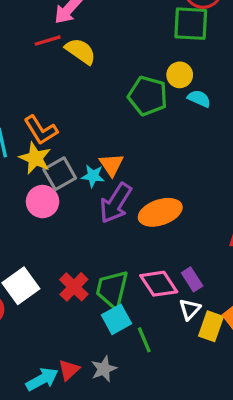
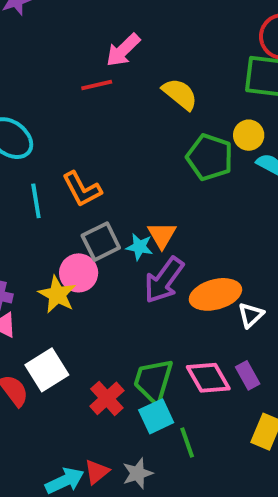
yellow semicircle: (81, 51) -> (180, 94), moved
yellow star: (35, 158) -> (57, 295), moved
red cross: (74, 287) -> (107, 398), moved
white triangle: (190, 309) -> (251, 315), moved

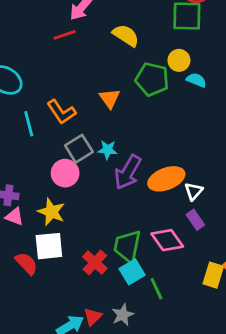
orange triangle: (162, 235) -> (110, 98), moved
yellow star: (57, 295) -> (51, 212), moved
white square: (47, 370) -> (49, 246), turned 32
purple rectangle: (248, 375) -> (195, 220), moved

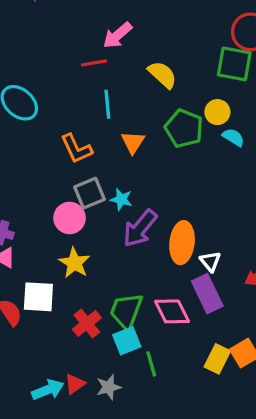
cyan line: (29, 124) -> (107, 104), moved
orange ellipse: (166, 179) -> (182, 243), turned -72
white triangle: (194, 191) -> (210, 261), turned -30
yellow star: (51, 212) -> (74, 263), moved
purple rectangle: (195, 220) -> (207, 294), size x1.6

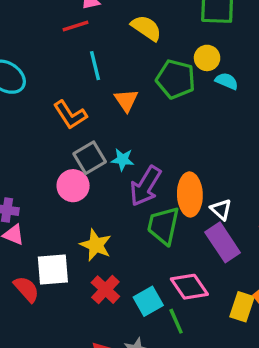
yellow star: (74, 263) -> (96, 245), moved
green trapezoid: (126, 311) -> (163, 226), moved
pink diamond: (172, 311) -> (189, 287), moved

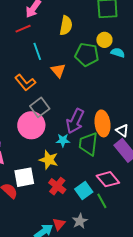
yellow semicircle: (146, 28) -> (66, 25), turned 72
cyan star: (123, 160) -> (63, 140), moved
pink circle: (73, 186) -> (31, 125), size x1.4

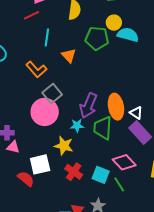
cyan line: (37, 51) -> (47, 37), turned 30
cyan semicircle: (118, 53) -> (128, 35), size x1.5
cyan square: (84, 191) -> (101, 175), turned -30

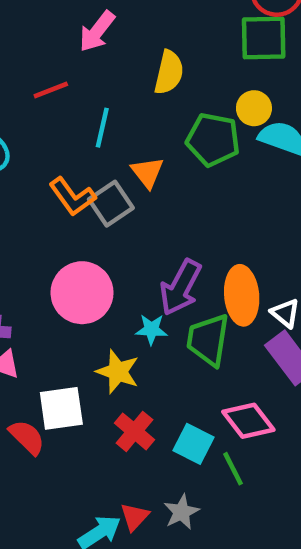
red line: (31, 15) -> (51, 90), moved
gray square: (52, 94) -> (111, 204), moved

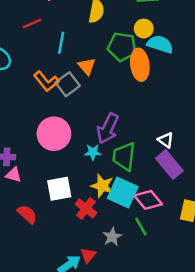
orange ellipse: (242, 295) -> (140, 65), moved
yellow star: (118, 372) -> (102, 186), moved
white square: (61, 408) -> (59, 189), moved
cyan square: (194, 444) -> (123, 192), moved, size x1.4
gray star: (181, 512) -> (112, 237), moved

